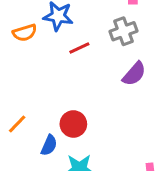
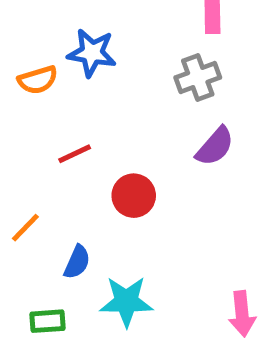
red line: (79, 48) -> (75, 154), moved
red circle: (73, 124) -> (134, 196), moved

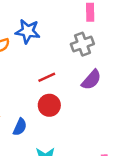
red line: (75, 154) -> (47, 77), moved
blue semicircle: (77, 262) -> (20, 127), moved

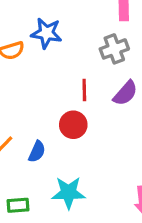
red line: (47, 77) -> (84, 90), moved, turned -66

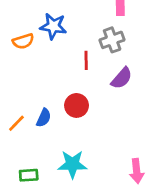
red line: (84, 90) -> (86, 60), moved
blue semicircle: (37, 152) -> (44, 118), moved

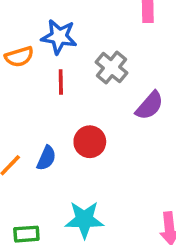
gray cross: (112, 40) -> (112, 68), moved, turned -30
red line: (86, 60) -> (61, 82), moved

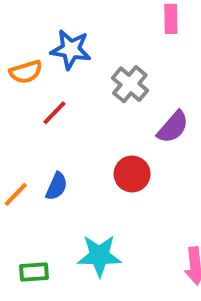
red line: (61, 82) -> (54, 113), moved, turned 45
red circle: (90, 142) -> (132, 174), moved

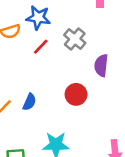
red line: (54, 113) -> (41, 47), moved
purple semicircle: (173, 127) -> (101, 65), turned 145

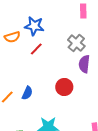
gray cross: (75, 39) -> (76, 43), moved

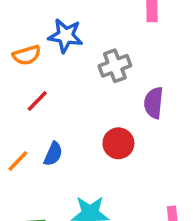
gray cross: (76, 43) -> (115, 66), moved, turned 30
red line: (36, 49) -> (37, 101), moved

